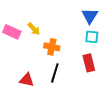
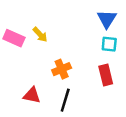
orange cross: (52, 47) -> (62, 69), moved, turned -35
black line: (55, 73) -> (65, 100), moved

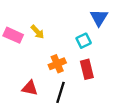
cyan square: (109, 44) -> (84, 41), moved, turned -32
red rectangle: (106, 75) -> (87, 69), moved

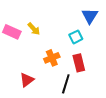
red triangle: (30, 88) -> (27, 80), turned -49
black line: (60, 92) -> (66, 84), moved

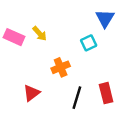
red rectangle: (79, 63) -> (106, 93), moved

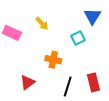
yellow arrow: (40, 34) -> (42, 24), moved
orange cross: (61, 67) -> (53, 60), turned 35

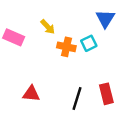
orange cross: (53, 60) -> (66, 47), moved
red triangle: (27, 82) -> (31, 94), turned 42

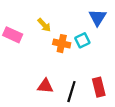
red triangle: (31, 94) -> (45, 86), moved

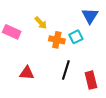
red triangle: (45, 86) -> (27, 73), moved
black line: (71, 92) -> (66, 70), moved

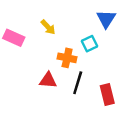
orange cross: (57, 40) -> (67, 58), moved
red triangle: (27, 73) -> (48, 80), moved

